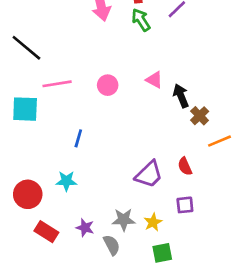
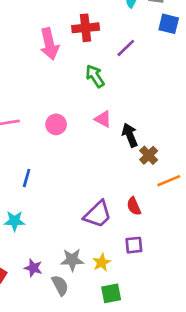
green arrow: (141, 20) -> (95, 76), moved

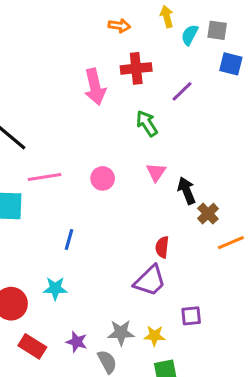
pink triangle: (103, 119) -> (156, 172), turned 36
red semicircle: (134, 206) -> (162, 247), moved, turned 30
yellow star: (102, 263) -> (155, 336), turned 30

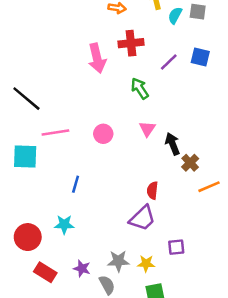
blue square: (231, 64) -> (200, 57), moved

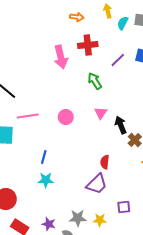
cyan star: (64, 224) -> (46, 180), moved

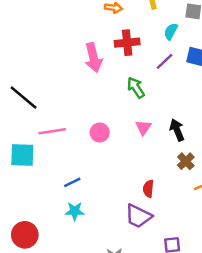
cyan semicircle: (123, 23) -> (171, 31), moved
black arrow: (121, 125) -> (177, 130), moved
blue line: (44, 157) -> (72, 182), turned 48
purple trapezoid: (97, 184) -> (138, 216), turned 70

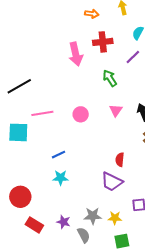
black line: (24, 98) -> (19, 86), turned -70

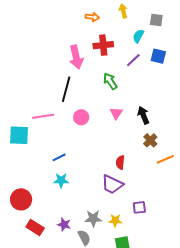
black line: (19, 86) -> (66, 89), moved, turned -45

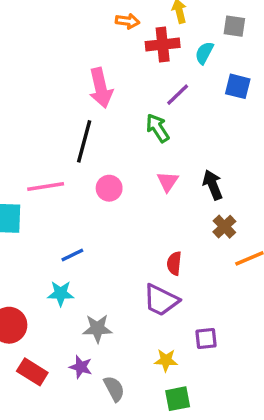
red cross: (103, 45) -> (163, 45), moved
purple line: (133, 60) -> (178, 95), moved
cyan star: (61, 180) -> (61, 293), moved
gray star: (93, 218) -> (97, 329), moved

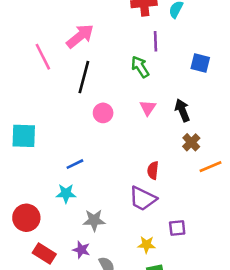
blue square: (238, 86) -> (200, 63), moved
pink arrow: (101, 88) -> (80, 36), moved, turned -116
purple line: (178, 95) -> (155, 41), turned -48
pink line: (46, 187) -> (43, 57), moved, turned 72

